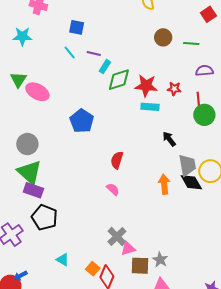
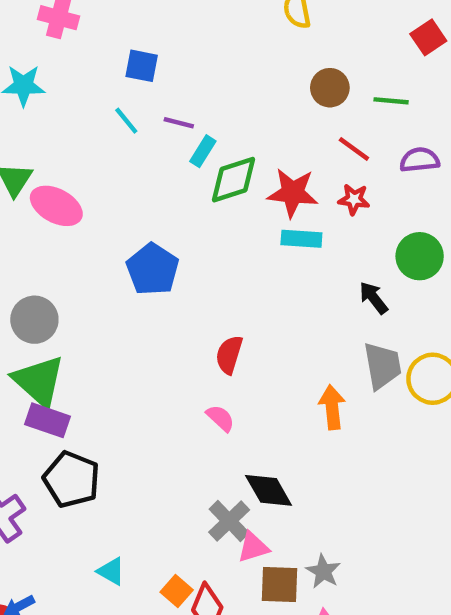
red line: (198, 100) -> (354, 149), moved, turned -49
black arrow: (169, 139) -> (374, 298), moved
black diamond: (191, 182) -> (269, 490), moved

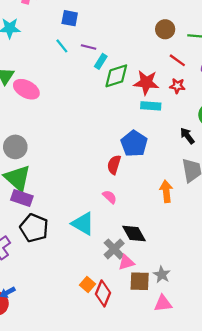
blue pentagon: (153, 269) -> (134, 144), moved
cyan triangle: (111, 571) -> (83, 224), moved, size x1.6

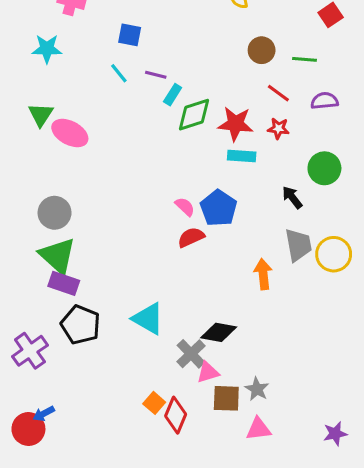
red semicircle: (114, 165) -> (191, 237), turned 48
pink semicircle: (110, 197) -> (185, 207), moved
black diamond: (134, 234) -> (219, 332), turned -50

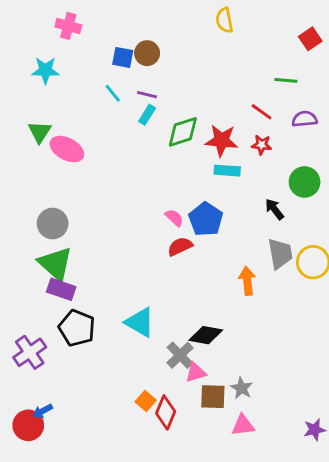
brown circle: (262, 50) -> (147, 53), moved
cyan rectangle: (173, 95) -> (147, 115), moved

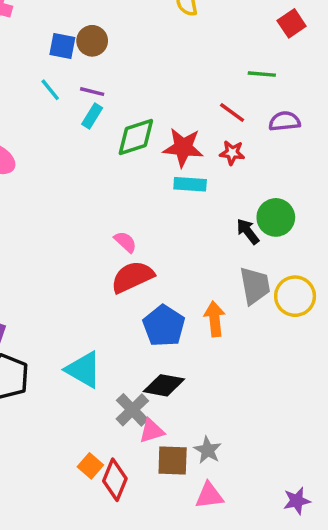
green circle: (305, 182) -> (276, 217), moved
blue pentagon: (206, 219) -> (164, 326), moved
red semicircle: (180, 246) -> (132, 277), size x1.4

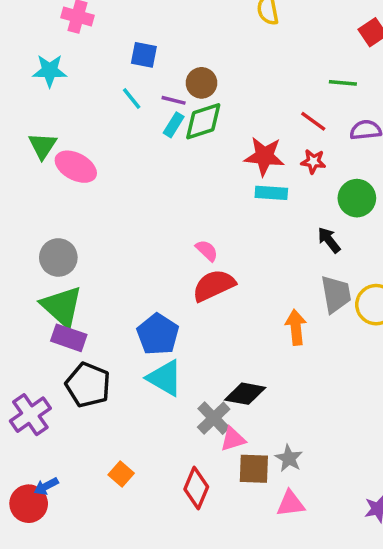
brown circle: (92, 41) -> (201, 83), moved
green diamond: (136, 137) -> (203, 121), moved
green circle: (276, 217) -> (357, 198), moved
blue pentagon: (164, 326) -> (158, 334), moved
orange square: (90, 466) -> (121, 474), moved

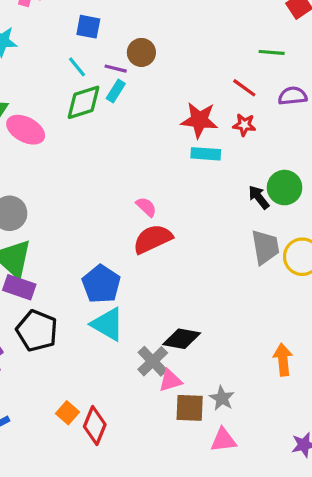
green diamond: (203, 121) -> (84, 102), moved
green circle: (357, 198) -> (285, 188), moved
orange arrow: (296, 327) -> (283, 360), moved
red diamond: (196, 488) -> (95, 426), moved

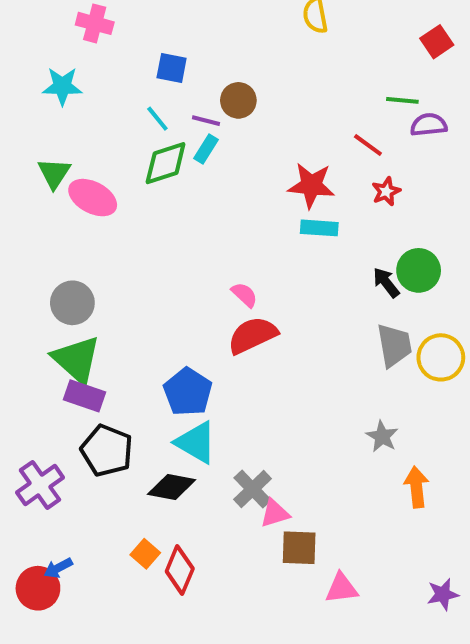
purple semicircle: (293, 96) -> (429, 125), moved
red star: (244, 125) -> (386, 191), moved, turned -30
black diamond: (182, 339) -> (172, 487), moved
gray star: (222, 398) -> (382, 436), moved

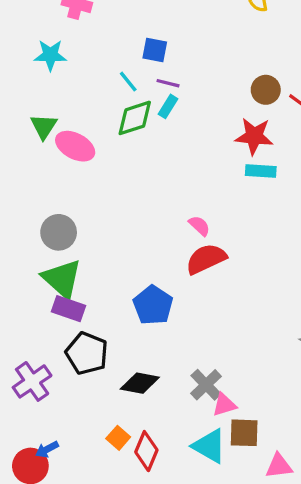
blue square: (172, 68) -> (155, 50), moved
brown circle: (238, 100) -> (266, 90), moved
cyan triangle: (196, 442) -> (209, 446), moved

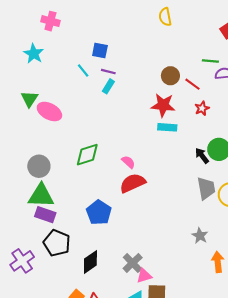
cyan star: (50, 55) -> (34, 54), turned 30
green diamond: (135, 118) -> (87, 155), moved
green triangle: (62, 279) -> (41, 196), turned -40
black diamond: (140, 383) -> (90, 262), turned -45

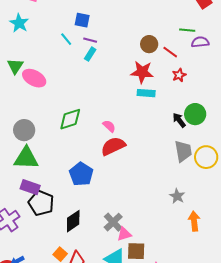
purple rectangle: (45, 215) -> (30, 187), moved

